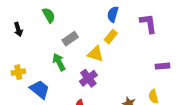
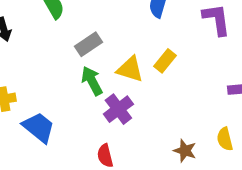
yellow rectangle: (111, 37) -> (165, 61), moved
green arrow: (59, 62) -> (92, 81), moved

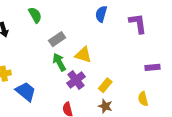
yellow rectangle: (165, 61) -> (105, 85), moved
brown star: (185, 151) -> (105, 106), moved

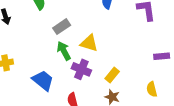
purple cross: (76, 80) -> (81, 69), turned -30
blue trapezoid: (26, 91) -> (43, 80), moved

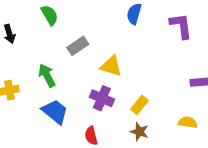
green arrow: (64, 51) -> (47, 75), moved
yellow semicircle: (152, 89) -> (188, 122), turned 112

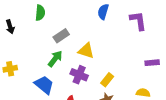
green semicircle: (50, 15) -> (40, 13), turned 35
green arrow: (47, 75) -> (55, 59), moved, turned 66

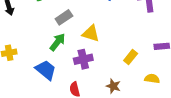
purple cross: (79, 75) -> (83, 59), turned -36
yellow rectangle: (107, 80) -> (131, 57), moved

